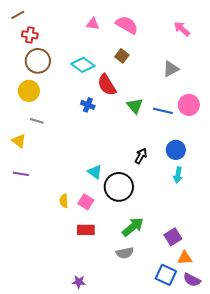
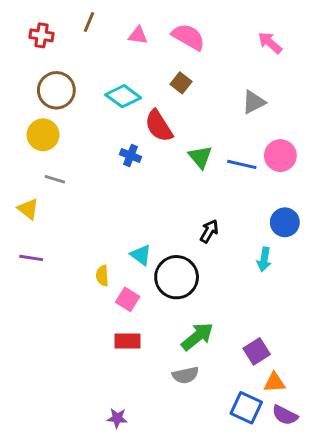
brown line: (18, 15) -> (89, 22), moved, turned -40
red cross: (30, 35) -> (42, 35), moved
blue circle: (176, 150) -> (285, 222), moved
yellow semicircle: (64, 201) -> (102, 276), moved

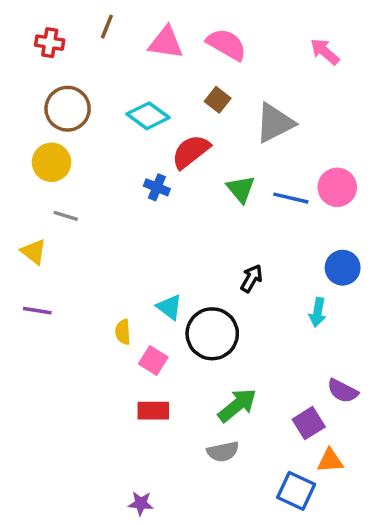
pink triangle: (138, 35) -> (166, 43), size x1.5
gray triangle: (254, 102) -> (275, 123), moved, size x1.4
red semicircle: (159, 126) -> (191, 152), turned 84
purple semicircle: (285, 415) -> (343, 391), moved

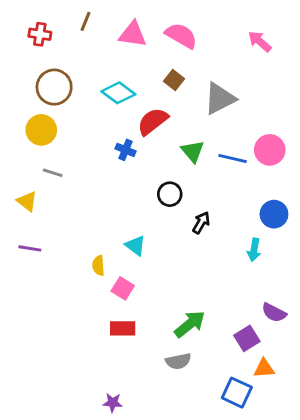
black circle: (212, 334) -> (170, 194), moved, size x0.6

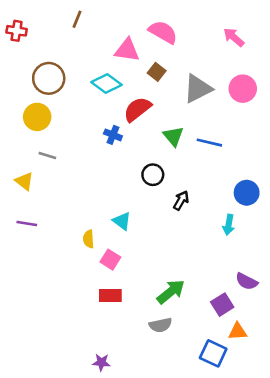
red cross: (40, 34) -> (17, 31), moved
pink triangle: (133, 34) -> (127, 50), moved
pink circle: (270, 150) -> (243, 89), moved

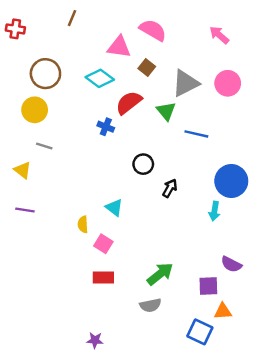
green triangle: (173, 136) -> (166, 111), moved
blue circle: (247, 193) -> (231, 181), size x1.4
purple square: (222, 305) -> (208, 286), turned 30

